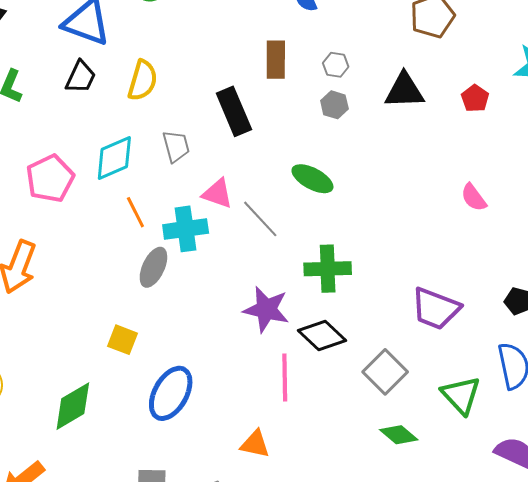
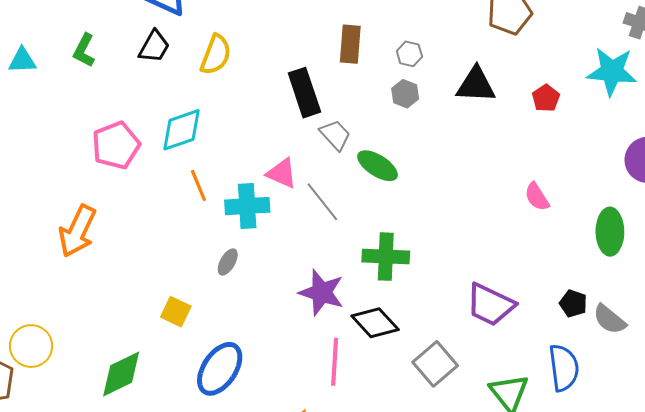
gray trapezoid: (176, 146) -> (335, 135), moved, turned -32
gray ellipse: (153, 267) -> (228, 262), moved, size x0.7

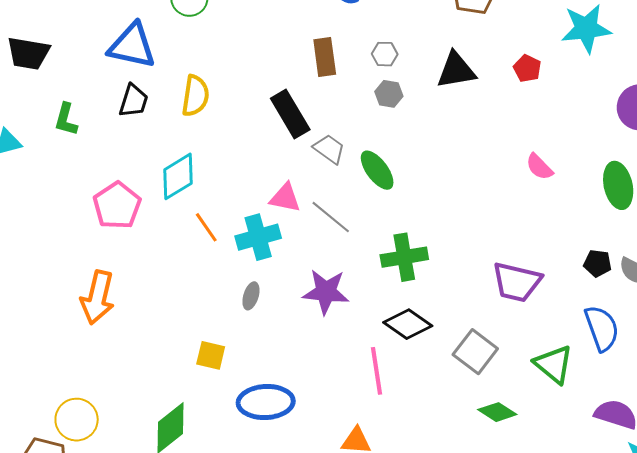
green ellipse: (378, 166) -> (377, 170), turned 33
purple star: (322, 292) -> (326, 292), moved
blue ellipse: (220, 369) -> (266, 402), turned 66

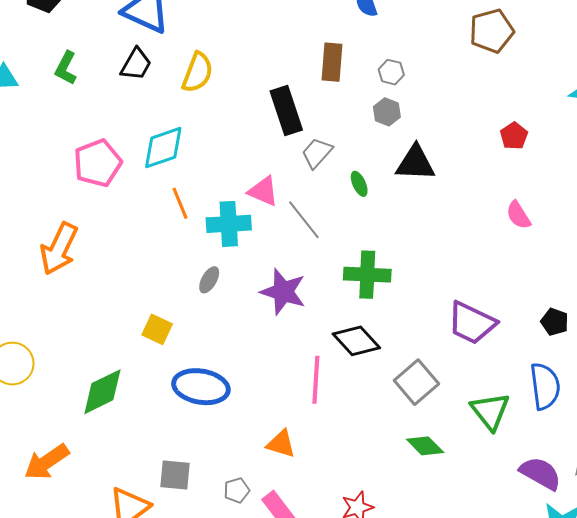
red pentagon: (527, 68) -> (514, 136), moved
black triangle: (456, 70) -> (415, 163), moved
gray trapezoid: (329, 149) -> (317, 153), turned -96
green ellipse: (377, 170) -> (359, 184), size x0.6

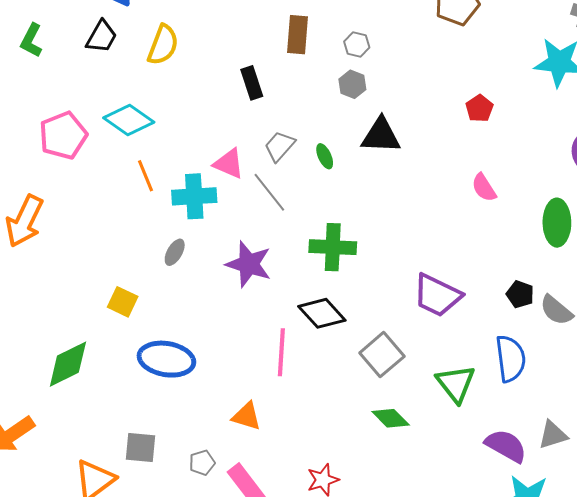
black rectangle: (286, 111) -> (252, 83), size x0.7
cyan diamond: (163, 148) -> (129, 120), turned 54
gray trapezoid: (317, 153) -> (280, 146), moved

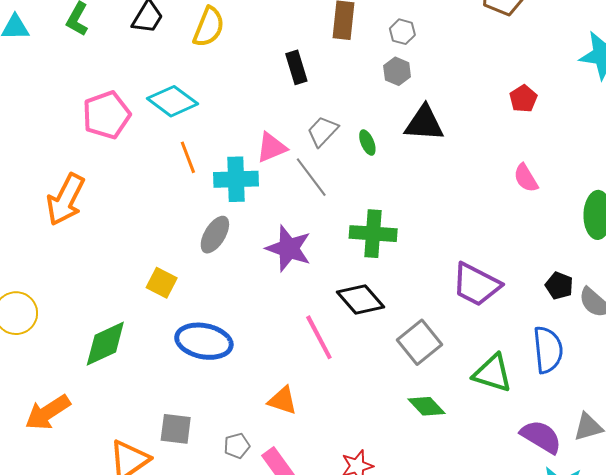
pink triangle: (229, 164) -> (271, 147), turned -48
gray ellipse: (175, 252) -> (215, 235), size x1.4
pink line: (281, 352) -> (319, 337), turned -33
green triangle: (456, 384) -> (492, 373), turned -36

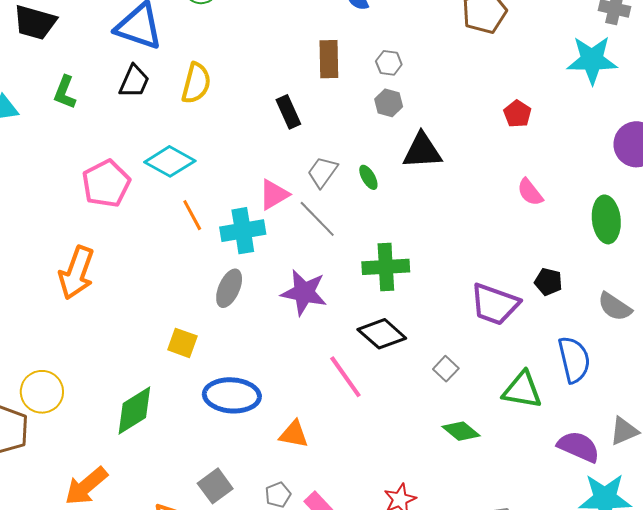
black pentagon: (559, 286) -> (548, 282), moved
gray square: (419, 342) -> (446, 369), size x0.6
orange triangle: (283, 400) -> (294, 434), moved
gray square: (176, 429) -> (215, 486), turned -36

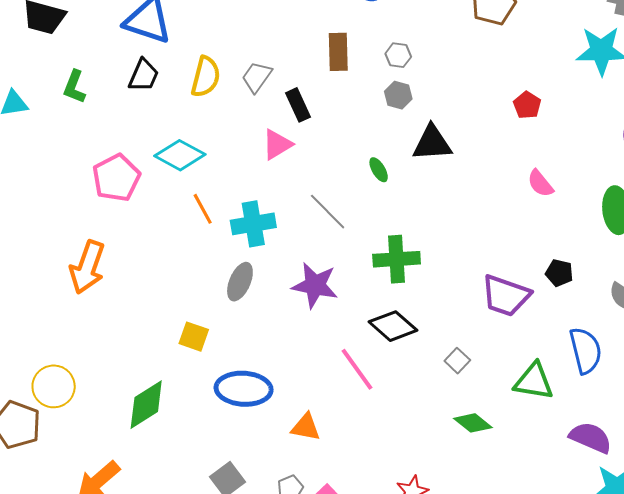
gray trapezoid: (323, 172) -> (257, 77), moved
pink triangle: (274, 195) -> (277, 144), moved

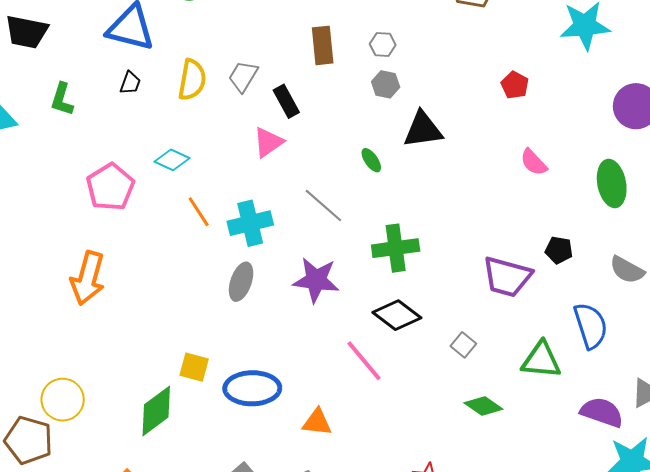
black trapezoid: (144, 75) -> (130, 83), size x0.7
cyan diamond: (180, 155) -> (172, 160), size x0.7
yellow square: (194, 337) -> (194, 367), moved

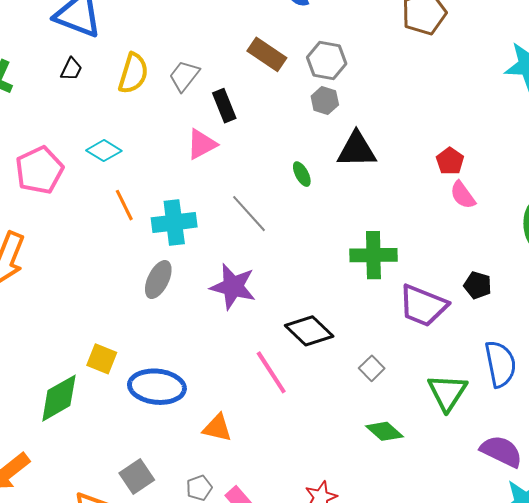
gray hexagon: (383, 44) -> (327, 60), size x1.5
brown rectangle: (323, 45) -> (267, 54), turned -57
red pentagon: (515, 85) -> (450, 161), moved
green cross: (396, 248) -> (373, 255), moved
green triangle: (541, 360) -> (447, 392), turned 51

